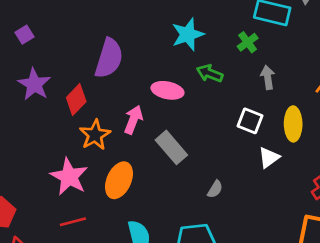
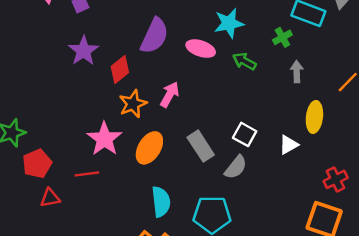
pink ellipse: (167, 90) -> (201, 49), moved
white square: (250, 121) -> (245, 134), moved
gray rectangle: (171, 147) -> (201, 146), moved
gray semicircle: (215, 189) -> (236, 167), size x1.5
red line: (73, 222) -> (87, 174), moved

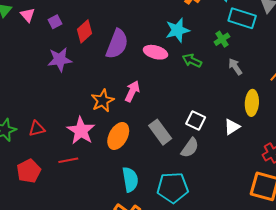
purple star: (84, 51) -> (60, 60), turned 30
red diamond: (120, 69) -> (84, 31), moved
gray arrow: (297, 72) -> (235, 67), turned -30
red pentagon: (37, 164) -> (29, 171), moved
red triangle: (50, 198) -> (37, 129), moved

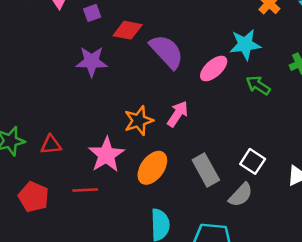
red diamond: (84, 31) -> (128, 30), turned 45
purple semicircle: (117, 44) -> (167, 52), turned -72
pink ellipse: (155, 52) -> (214, 69), turned -65
red pentagon: (29, 171) -> (34, 197), turned -30

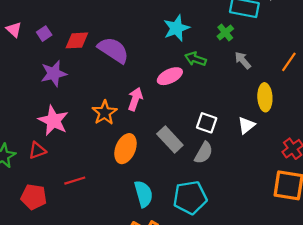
pink ellipse: (214, 69) -> (170, 76), moved, turned 30
pink star: (106, 155) -> (53, 121), moved

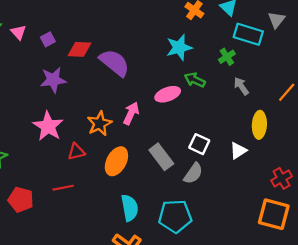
red triangle: (37, 150) -> (76, 152), moved

